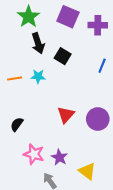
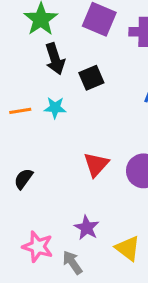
black square: (63, 56) -> (91, 78), turned 35
pink star: (34, 154) -> (38, 247), moved

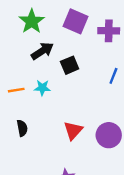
black arrow: (55, 59) -> (42, 51), turned -105
black semicircle: (23, 179) -> (22, 128), moved, turned 133

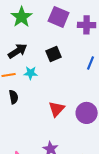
black arrow: (42, 51) -> (18, 51), moved
black semicircle: (22, 128) -> (14, 97), moved

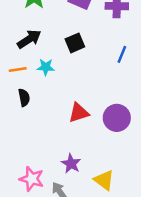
red triangle: (57, 109) -> (79, 113), turned 30

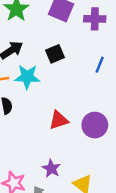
cyan star: (46, 67) -> (27, 77), size x1.5

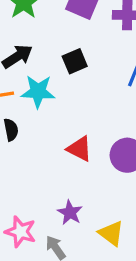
red triangle: (59, 120) -> (79, 149), turned 45

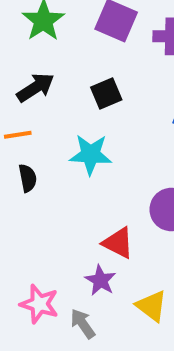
cyan star: (38, 92) -> (91, 154), moved
red triangle: (79, 149) -> (118, 243), moved

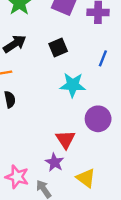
cyan star: (91, 154) -> (73, 85), moved
red triangle: (118, 243) -> (65, 139), turned 30

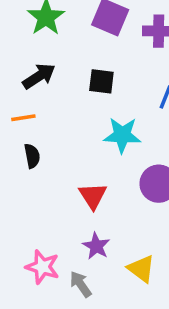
black square: (58, 47) -> (101, 81), turned 30
red triangle: (65, 139) -> (93, 196), moved

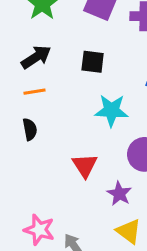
orange line: (23, 118) -> (35, 92), moved
purple star: (96, 246) -> (119, 194), moved

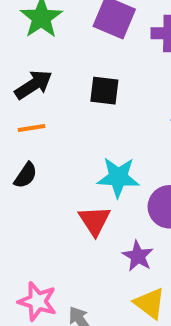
cyan star: (111, 110) -> (118, 177), moved
black semicircle: (30, 129) -> (26, 175), turned 45

